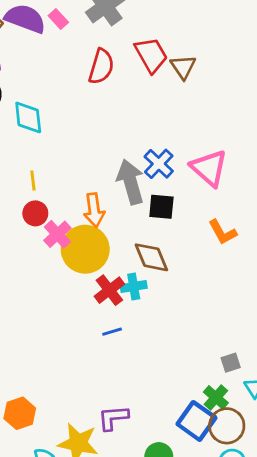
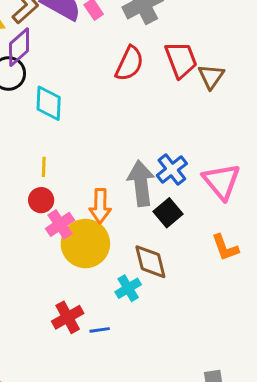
black square: (161, 207) -> (168, 213), turned 36
cyan cross: (134, 287) -> (128, 288), turned -30
red cross: (109, 290) -> (68, 317), moved

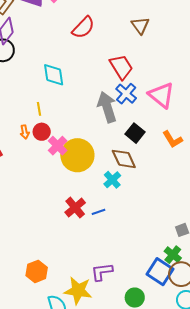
red trapezoid: (181, 60) -> (121, 67), moved
red semicircle: (129, 64) -> (83, 27), turned 30
cyan diamond: (49, 103) -> (54, 75), moved
orange arrow: (100, 206) -> (25, 132), moved, size x0.6
black square: (168, 213) -> (135, 133), moved

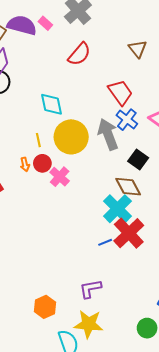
yellow circle: (77, 155) -> (71, 137), moved
cyan cross: (112, 180) -> (117, 209), size x1.6
red cross: (75, 208) -> (129, 233), moved, size x1.4
purple L-shape: (102, 272) -> (90, 289), moved

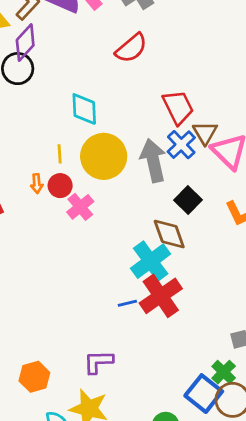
brown triangle: (138, 49) -> (205, 133), moved

